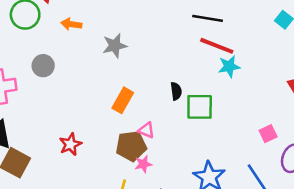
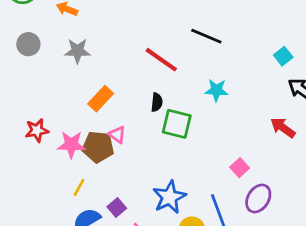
gray star: (115, 46) -> (77, 51), moved
red line: (217, 46) -> (161, 60), moved
pink square: (268, 134) -> (240, 168), turned -30
pink star: (143, 164) -> (71, 145), moved, size x1.5

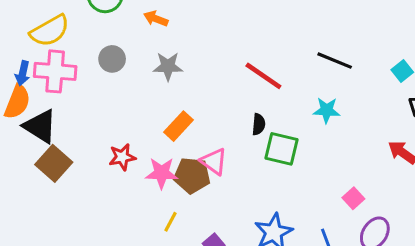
black line: (206, 36) -> (335, 61), moved
orange rectangle: (101, 99) -> (178, 126), moved
pink triangle: (117, 135) -> (214, 161), size x1.4

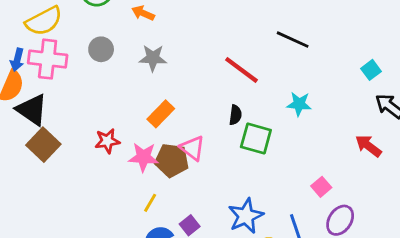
black line: (335, 61) -> (293, 40), moved

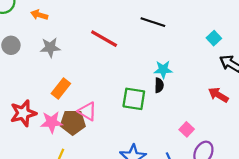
red line: (241, 70) -> (104, 39), moved
black semicircle: (235, 115) -> (159, 85), moved
red star: (107, 141) -> (23, 113), size x1.4

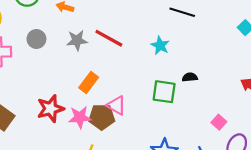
red line: (104, 39) -> (109, 38), moved
cyan star: (163, 70) -> (160, 45), moved, turned 30
black semicircle: (159, 85) -> (190, 77), turned -96

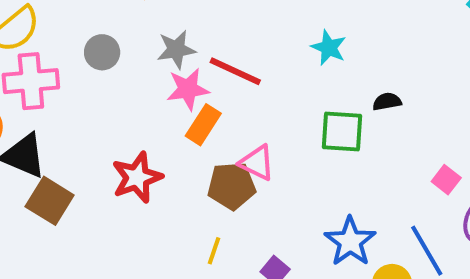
red line: (109, 38) -> (235, 71), moved
pink star: (80, 117) -> (188, 89), moved

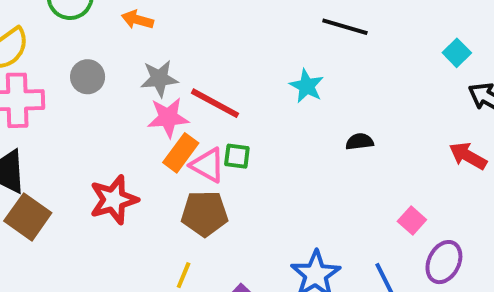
green square: (342, 131) -> (237, 156), moved, size x0.6
pink triangle: (257, 163) -> (208, 165), moved

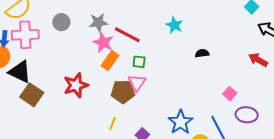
pink star: (168, 118) -> (103, 42), turned 30
pink triangle: (208, 165) -> (137, 83), moved, turned 36
purple ellipse: (444, 262) -> (247, 115), turned 70

